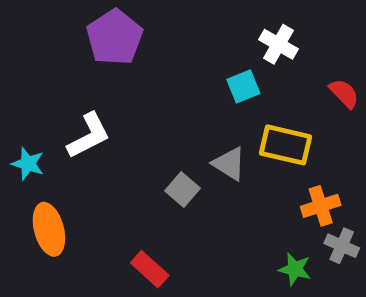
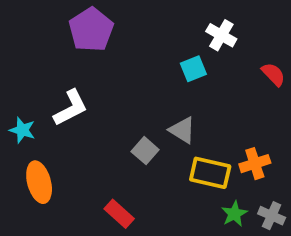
yellow rectangle: (286, 145) -> (210, 173), moved
gray cross: (342, 246) -> (272, 216), moved
green star: (295, 269) -> (234, 214), turned 30

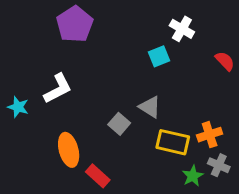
orange ellipse: (39, 182) -> (69, 150), moved
gray cross: (272, 216) -> (219, 165), moved

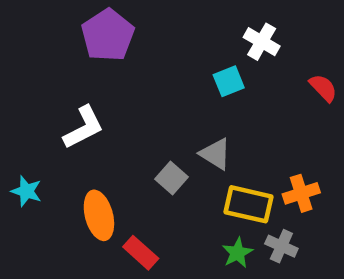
cyan star: (18, 107) -> (26, 191), moved
gray cross: (219, 165) -> (281, 246), moved
green star: (193, 176) -> (237, 253), moved

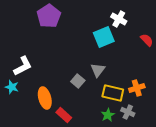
cyan square: (229, 81) -> (104, 37), size x1.5
white L-shape: (84, 127) -> (23, 66), moved
gray triangle: (215, 154) -> (98, 70), turned 35

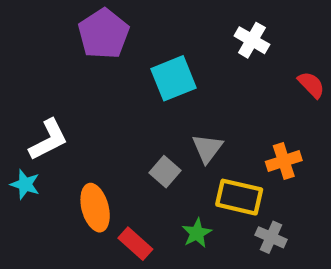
cyan square: (104, 37) -> (173, 78), moved
orange cross: (137, 88) -> (284, 161), moved
green star: (108, 115) -> (197, 233), moved

